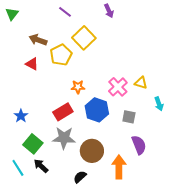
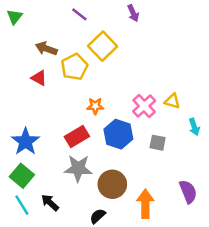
blue star: (21, 116) -> (26, 141), size x1.6
green square: (33, 144) -> (22, 176), moved
purple semicircle: (139, 145) -> (188, 192), moved

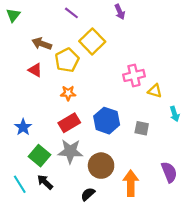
orange star: (95, 106) -> (68, 93), moved
pink cross: (144, 106) -> (134, 75), moved, turned 30
blue star: (26, 141) -> (23, 127), size x0.7
green square: (22, 176) -> (40, 156), moved

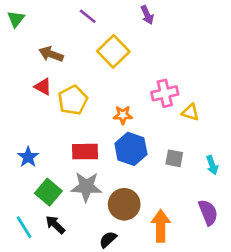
yellow pentagon: (67, 60) -> (73, 100), moved
orange star: (68, 93) -> (123, 115), moved
cyan arrow: (175, 114) -> (212, 165), moved
red rectangle: (69, 123) -> (85, 152), turned 30

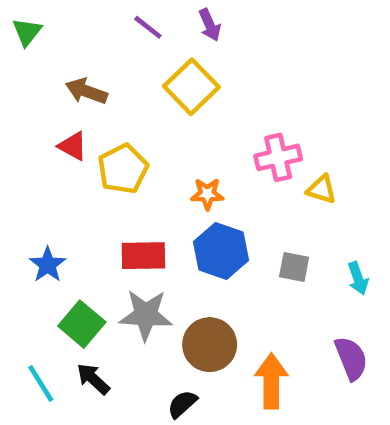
purple arrow: (147, 15) -> (210, 25), moved

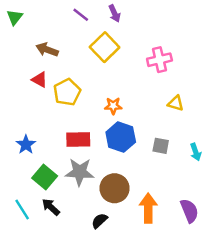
pink cross: (278, 157) -> (159, 60), moved
purple semicircle: (351, 358) -> (189, 211), moved

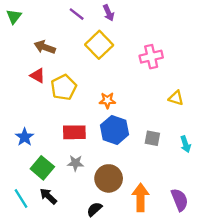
yellow triangle: (176, 103) -> (176, 98), moved
gray star: (80, 172) -> (75, 163), size x0.6

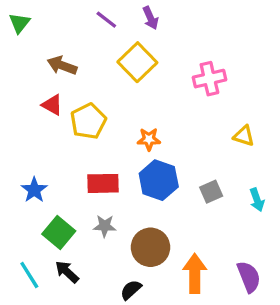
gray square: (152, 138) -> (211, 192), turned -35

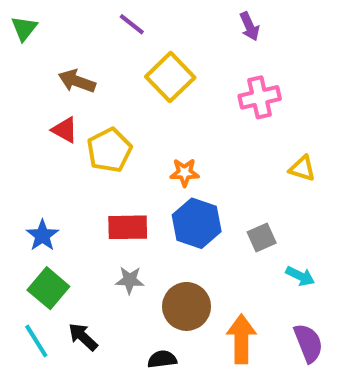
purple arrow: (150, 18) -> (249, 26), moved
cyan arrow: (257, 200) -> (300, 276), moved, turned -45
green square: (59, 233) -> (48, 288), moved
black semicircle: (131, 290) -> (162, 359), turned 35

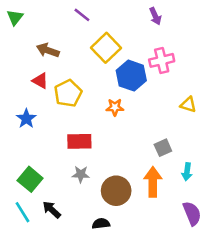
blue hexagon: (197, 223) -> (131, 76), moved
blue star: (42, 235) -> (26, 119), moved
cyan arrow: (300, 276) -> (187, 172), turned 72
orange arrow: (241, 339) -> (153, 182), moved

